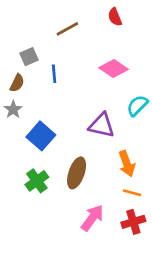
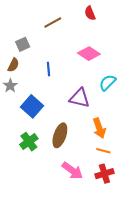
blue line: (54, 74) -> (49, 69), moved
pink arrow: (92, 218) -> (72, 171), turned 90

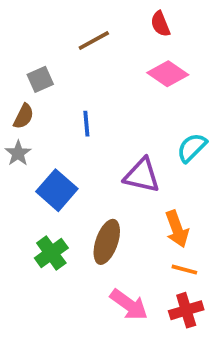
pink diamond: (89, 54) -> (168, 74), moved

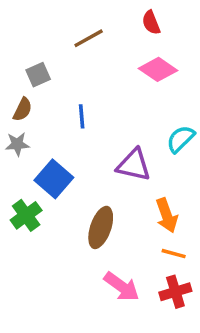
gray star: (18, 153) -> (17, 144), turned 30
green cross: (51, 253) -> (26, 215), moved

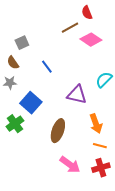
brown line: (89, 38) -> (70, 28), moved
brown semicircle: (23, 109) -> (13, 63), turned 120
blue line: (82, 116) -> (47, 67), turned -32

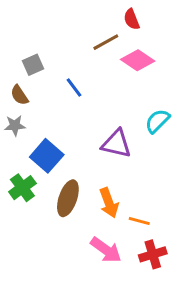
blue line: (47, 67) -> (74, 88), moved
orange arrow: (96, 124) -> (109, 203), moved
brown ellipse: (58, 131) -> (68, 198), moved
orange line: (100, 146) -> (139, 221), moved

